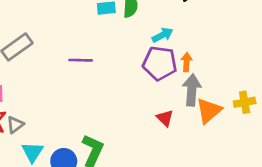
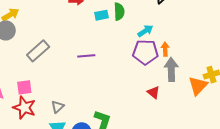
orange triangle: (209, 111) -> (198, 86), moved
gray triangle: (15, 125) -> (58, 107), moved

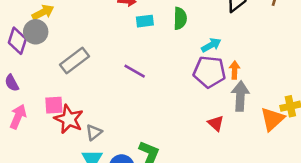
cyan rectangle: (101, 15) -> (145, 21), moved
purple line: (86, 56) -> (135, 71), turned 30
red star: (24, 108) -> (69, 119), moved

